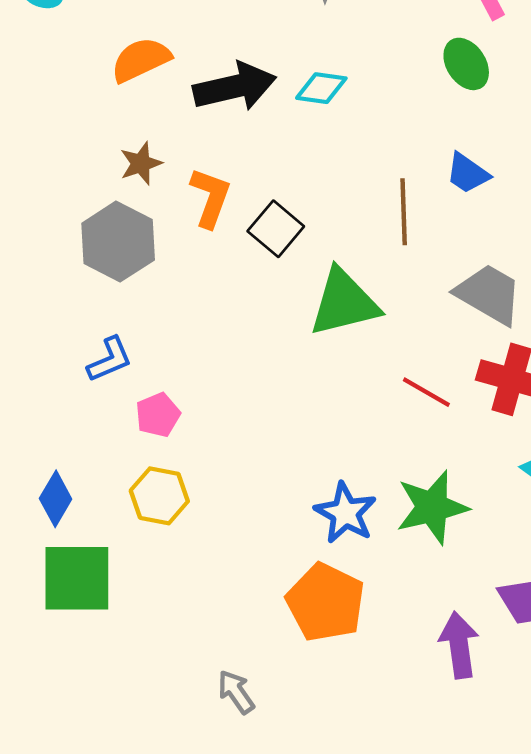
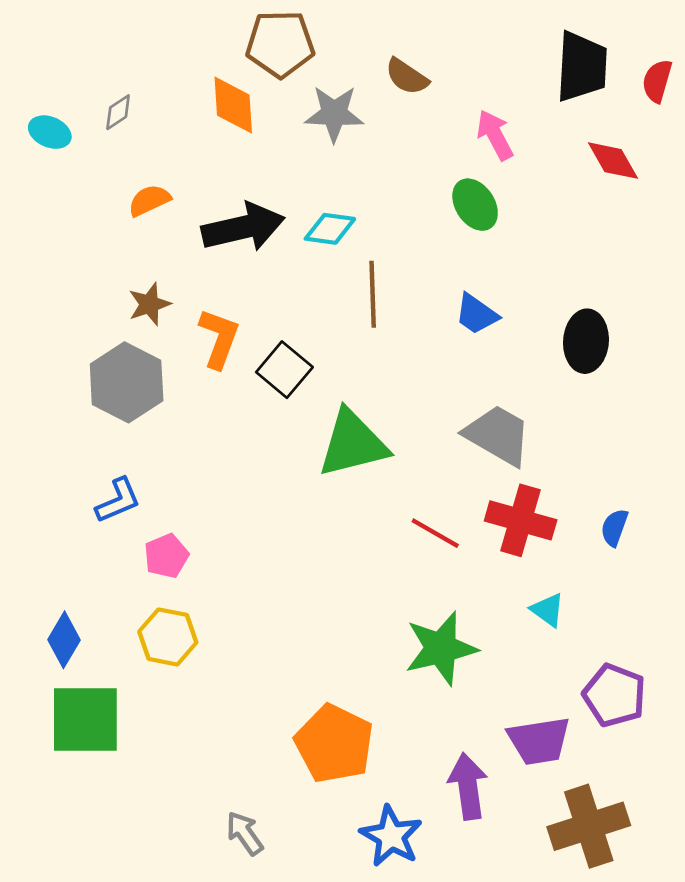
orange semicircle: (141, 60) -> (149, 200), size x0.7
brown line: (404, 212) -> (373, 294), moved
blue star: (345, 513) -> (391, 836), moved

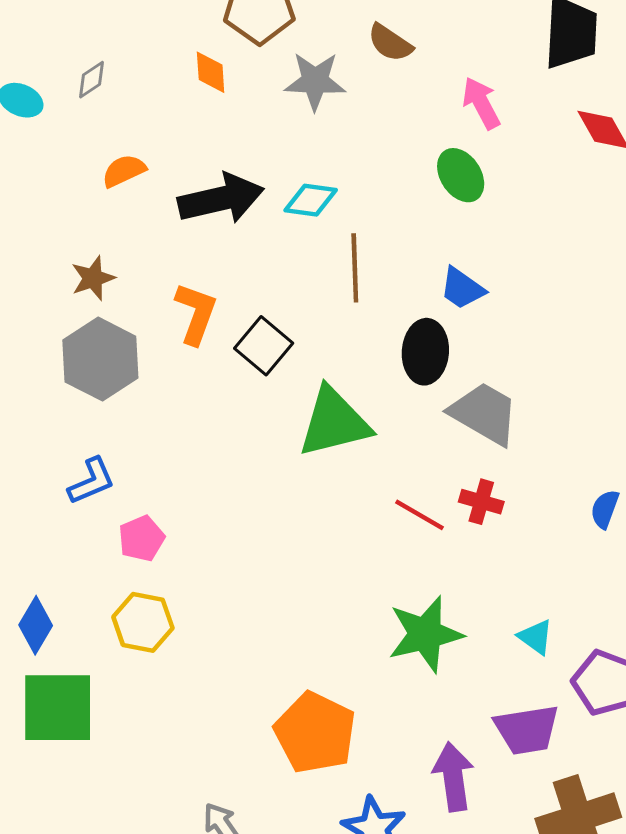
orange diamond: (233, 105) -> (211, 72), size x0.7
brown star: (149, 304) -> (93, 278), moved
black ellipse: (586, 341) -> (425, 352), moved
red cross: (521, 520) -> (481, 502), moved, size x0.6
cyan triangle: (548, 610) -> (536, 637), moved

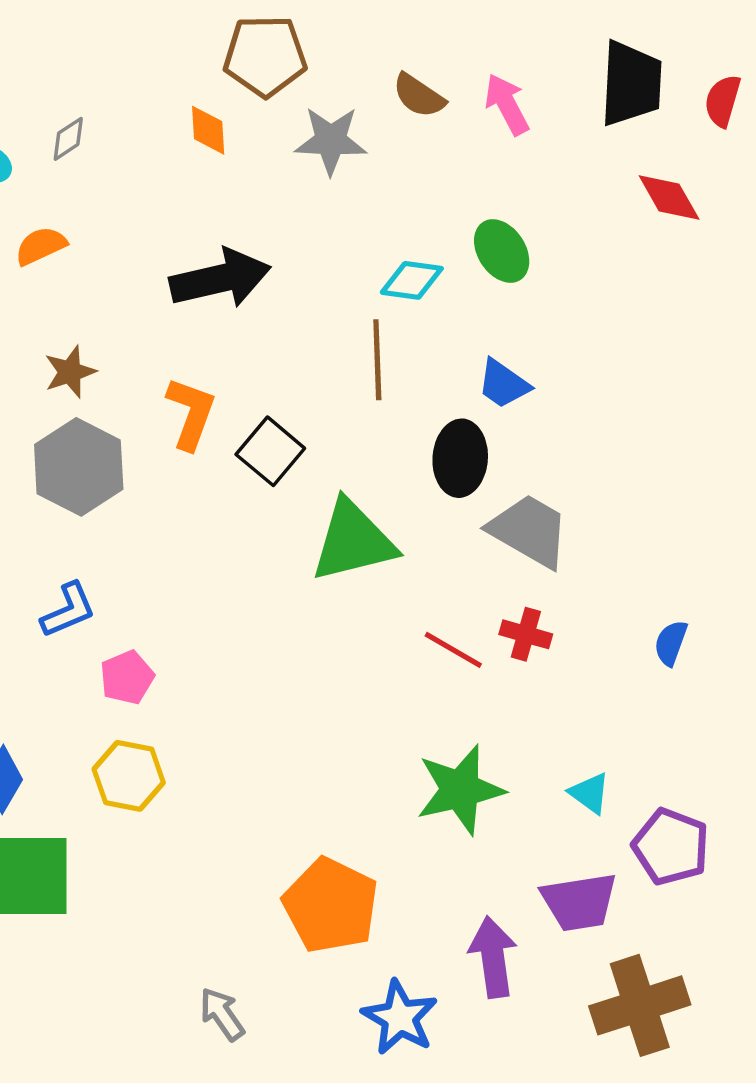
pink arrow: (481, 103) -> (507, 104), moved
orange semicircle: (124, 171) -> (41, 246), moved
cyan diamond: (311, 200) -> (412, 280), moved

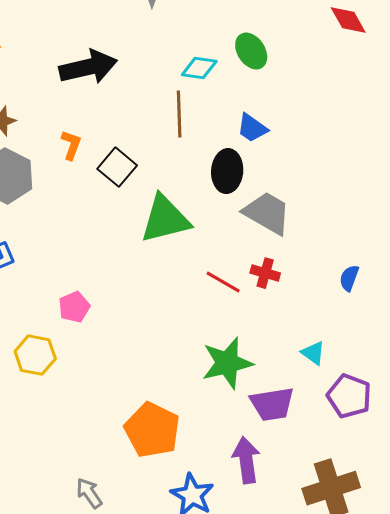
orange L-shape: (191, 413) -> (71, 145), size x0.7
pink pentagon: (127, 677) -> (74, 307), moved
cyan triangle: (590, 793) -> (313, 353), moved
purple trapezoid: (579, 902) -> (272, 404), moved

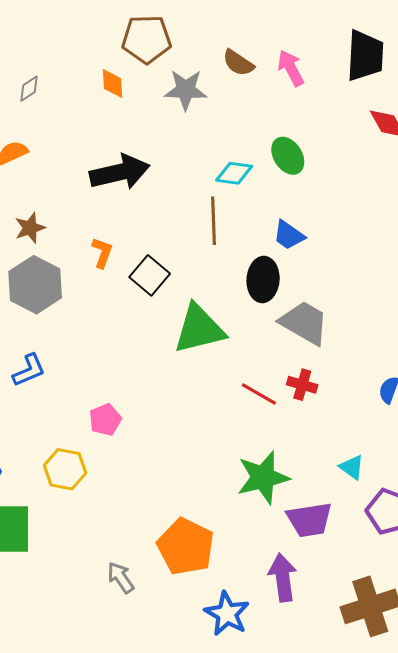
gray arrow: (89, 493) -> (121, 578), moved

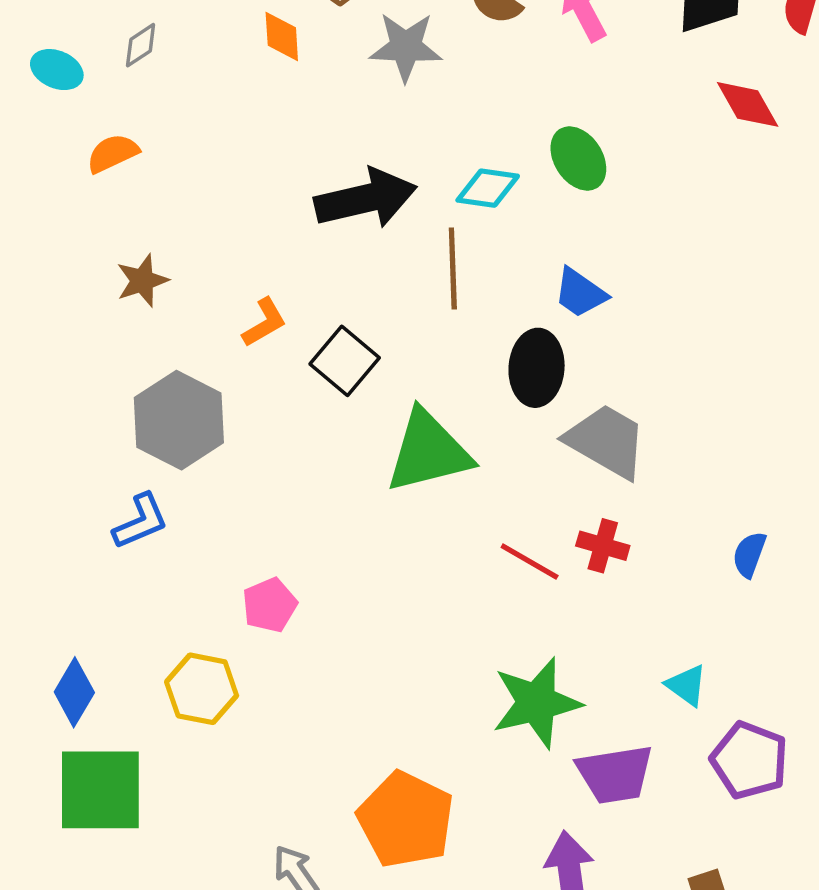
black arrow: (120, 172) -> (366, 199), moved
orange L-shape: (102, 253) -> (264, 322), turned 40
gray hexagon: (35, 285) -> (179, 420), moved

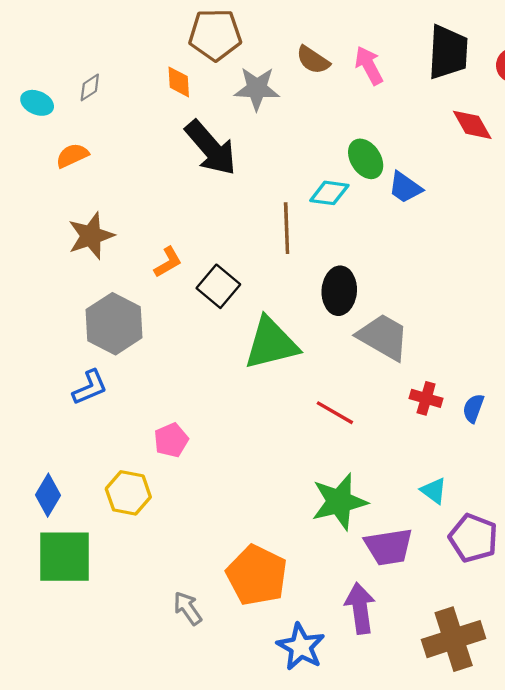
cyan diamond: (488, 188) -> (329, 193), moved
black arrow: (366, 199) -> (211, 148), moved, turned 62
brown star: (142, 281) -> (91, 236), size x1.4
blue trapezoid: (580, 293) -> (405, 187), moved
red cross: (603, 546) -> (426, 398), moved

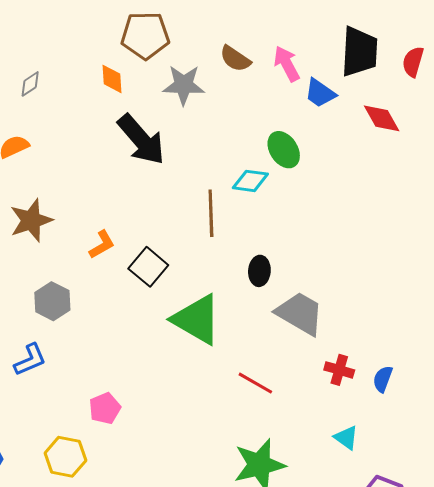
blue trapezoid: (405, 187) -> (320, 93), moved
black ellipse: (339, 291) -> (259, 271), size x0.7
gray hexagon: (114, 324) -> (52, 301), size x0.7
green triangle: (271, 343) -> (197, 319), turned 44
cyan triangle: (434, 491) -> (346, 438), moved

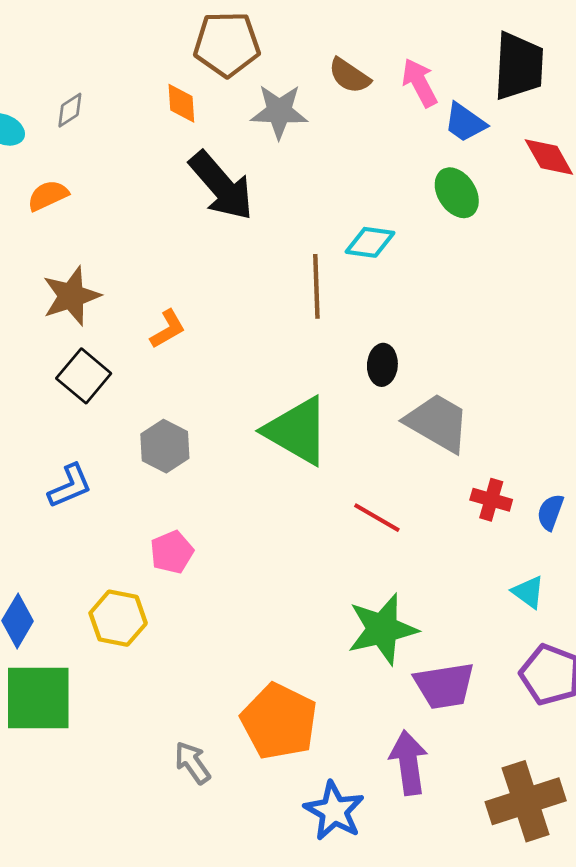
green ellipse: (284, 150) -> (457, 193), moved
black square: (148, 267) -> (84, 376), moved
gray hexagon: (52, 301) -> (165, 446), moved
cyan triangle: (346, 438) -> (528, 592), moved

